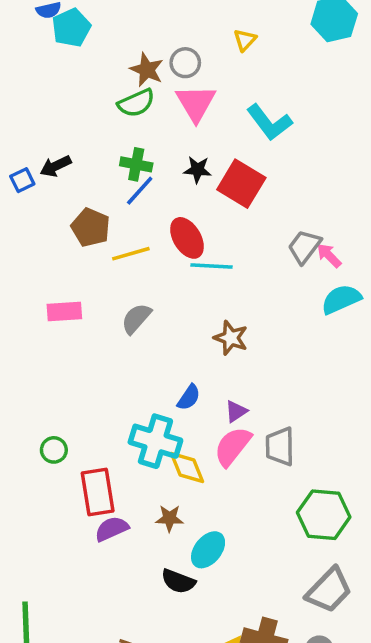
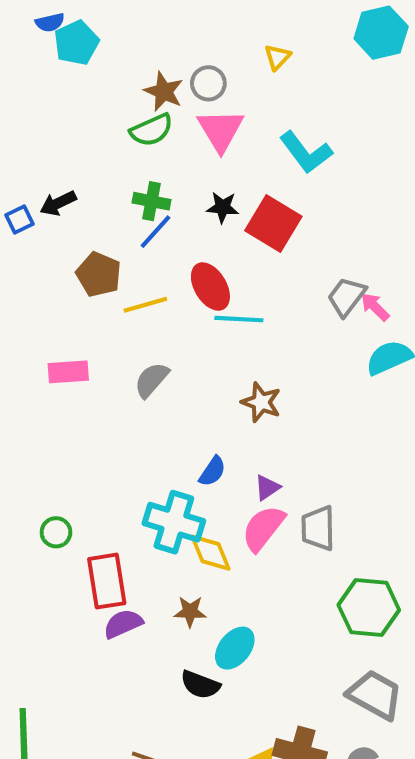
gray trapezoid: (329, 590) -> (375, 695), turned -105

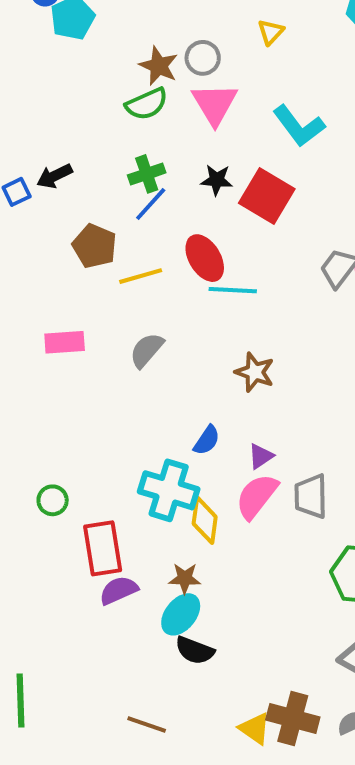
green cross: (151, 201) -> (147, 174), turned -30
yellow diamond: (210, 553) -> (205, 520), turned 30
cyan ellipse: (235, 648) -> (181, 614), moved

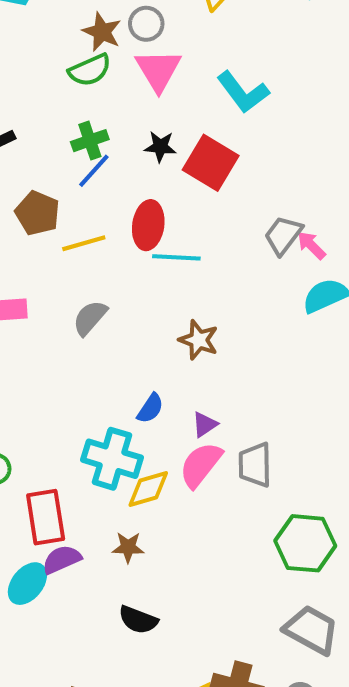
red ellipse: (205, 258) -> (148, 225), turned 39
yellow diamond: (205, 520) -> (148, 489), turned 66
cyan ellipse: (181, 614) -> (27, 584), moved

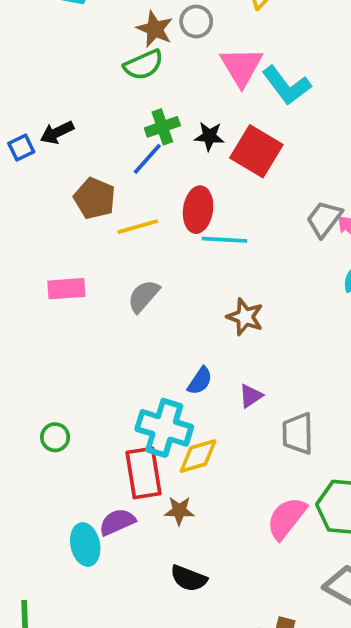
pink triangle: (158, 70) -> (241, 67), moved
green cross: (90, 141) -> (162, 127), moved
pink semicircle: (201, 465) -> (286, 518), moved
red rectangle: (46, 517) -> (143, 473), moved
cyan ellipse: (27, 584) -> (85, 544), turned -51

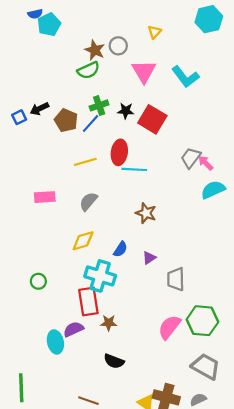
cyan L-shape: (286, 85) -> (185, 77), moved
brown pentagon: (95, 198) -> (66, 120), moved
yellow diamond: (198, 456) -> (83, 241), moved

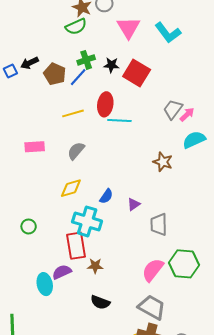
pink arrow: (206, 163) -> (187, 114), turned 91
brown star: (146, 213) -> (163, 162), moved
gray trapezoid: (206, 366) -> (152, 307), moved

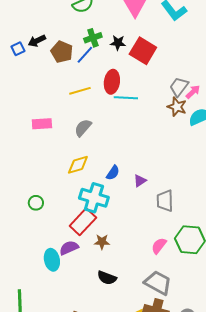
brown star: (163, 162) -> (177, 107), moved
red rectangle: (76, 246) -> (83, 222), turned 52
pink semicircle: (153, 270) -> (159, 246), size x0.7

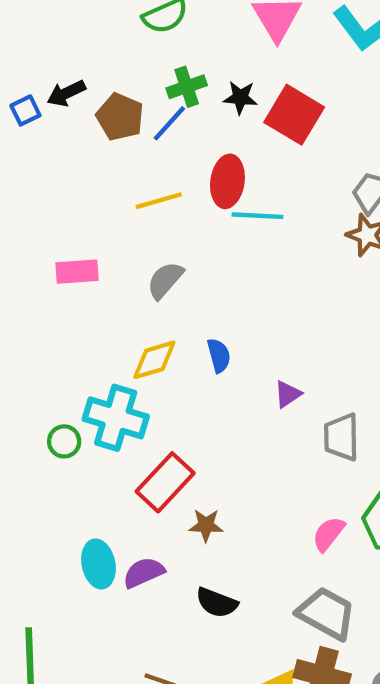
blue semicircle: (113, 173) -> (219, 355), moved, turned -49
cyan cross: (94, 198) -> (116, 418), moved
purple semicircle: (69, 248) -> (144, 573), moved

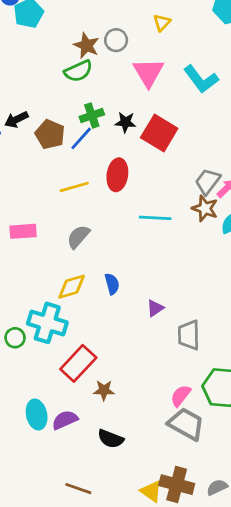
cyan line: (258, 216) -> (155, 218), moved
gray trapezoid: (326, 613) -> (186, 424), moved

